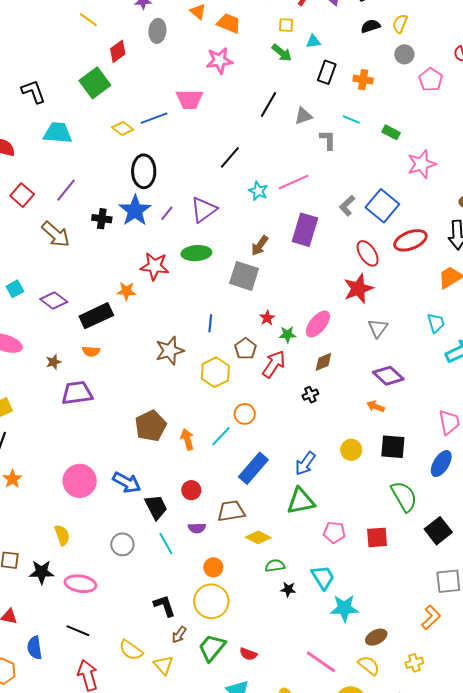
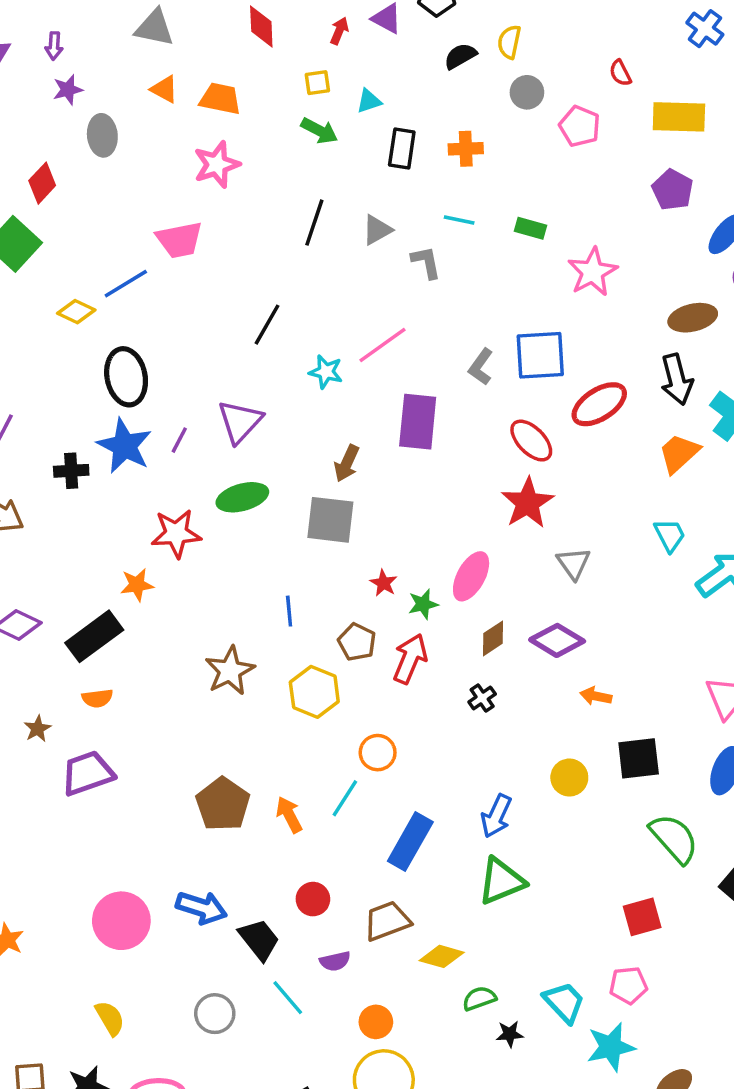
blue square: (382, 206) -> (540, 355), turned -32
purple diamond: (388, 376) -> (557, 640), moved
pink pentagon: (334, 532) -> (628, 985), moved

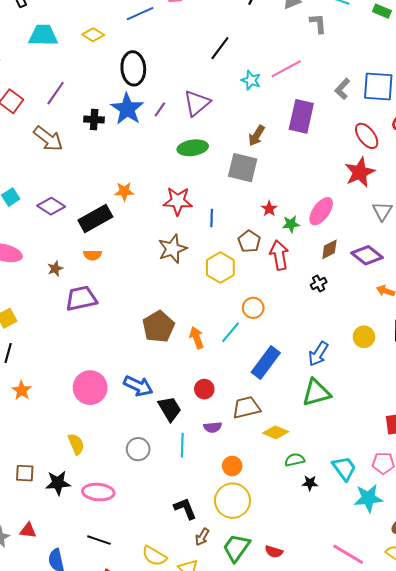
yellow diamond: (76, 312) -> (93, 35), moved
red star: (176, 533) -> (178, 201), moved
red arrow: (410, 659) -> (279, 255), turned -40
cyan line: (288, 998) -> (182, 445), turned 35

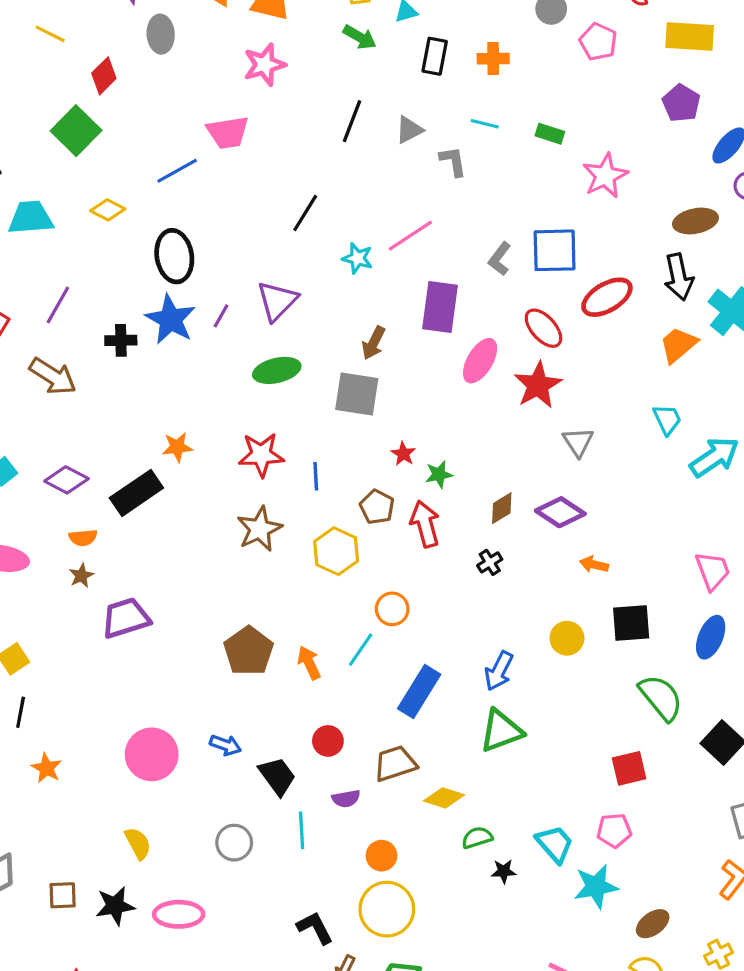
pink ellipse: (321, 211) -> (480, 361), moved
orange semicircle: (93, 255) -> (83, 538), moved
blue arrow: (138, 386) -> (226, 745), size x0.7

